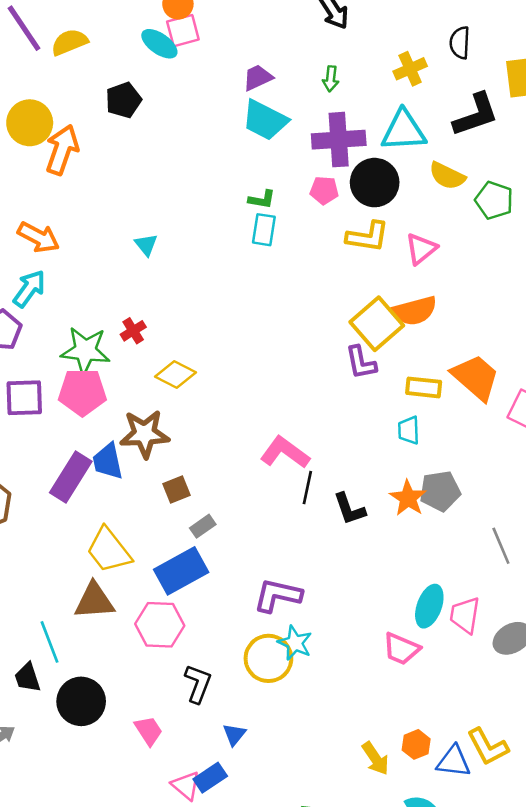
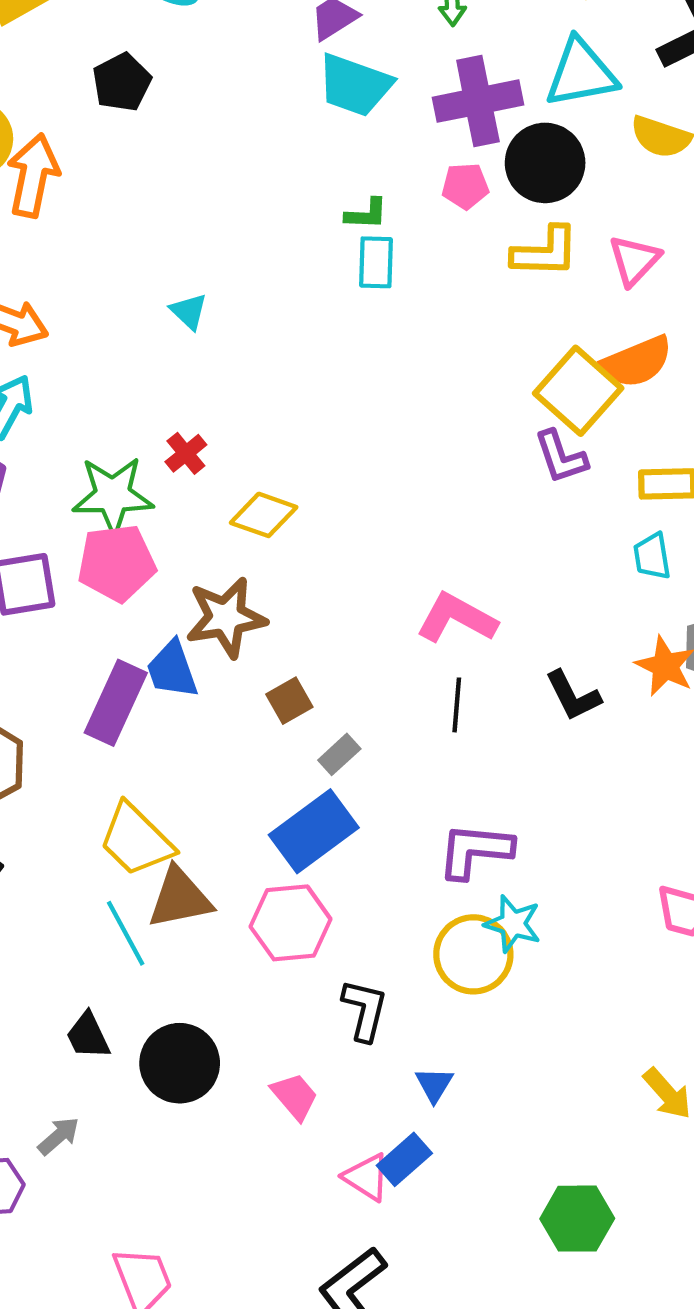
black line: (307, 488) -> (457, 705), moved
yellow trapezoid: (109, 550) -> (136, 840), moved
cyan line: (50, 642) -> (126, 933), moved

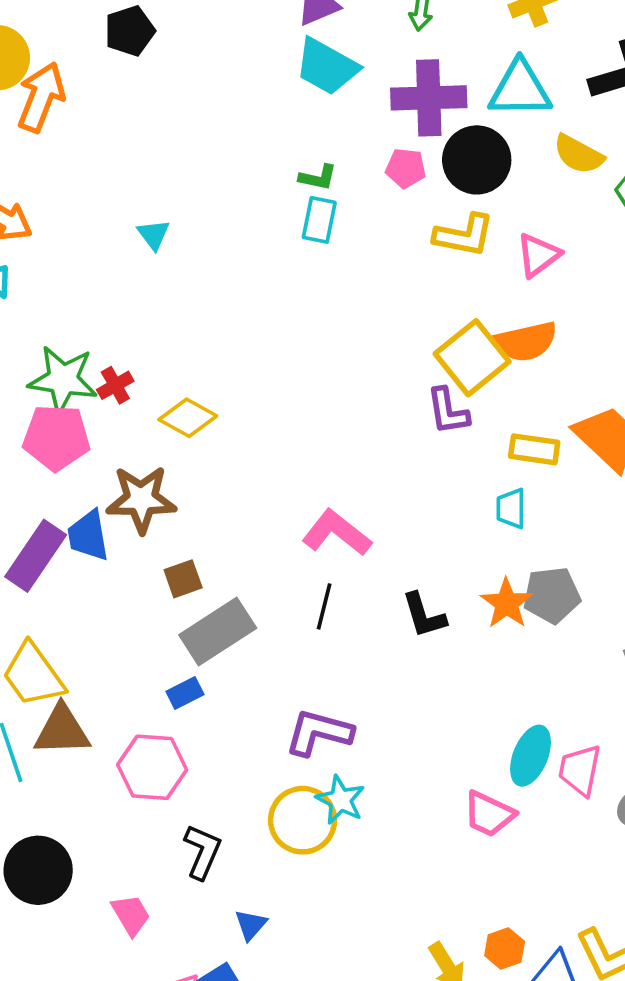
red cross: (186, 453) -> (115, 385), moved
gray rectangle: (339, 754) -> (218, 632), size x2.0
blue rectangle: (314, 831) -> (185, 693), size x0.5

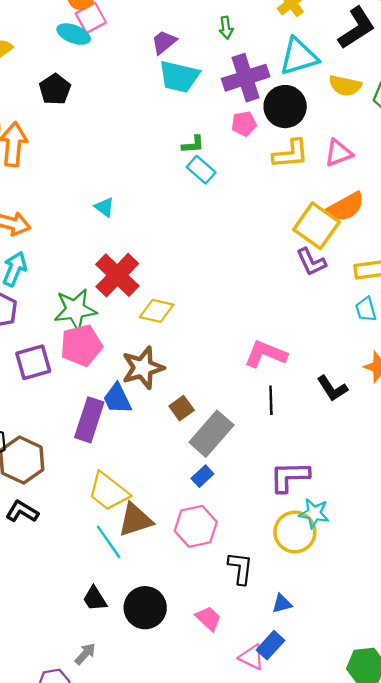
cyan rectangle: (319, 220) -> (201, 170), turned -44
pink triangle: (538, 255) -> (338, 153), turned 32
red cross: (115, 385) -> (117, 275), moved, size x2.0
blue triangle: (251, 925) -> (282, 604), turned 50

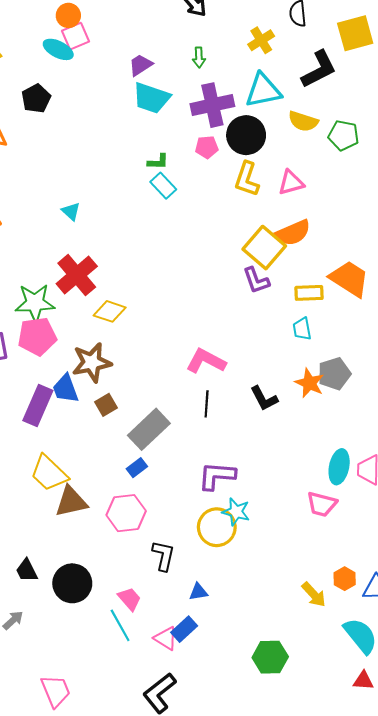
yellow L-shape: (290, 154) -> (247, 179), turned 108
brown square: (182, 408) -> (106, 405), moved
cyan line: (109, 542) -> (120, 625), moved

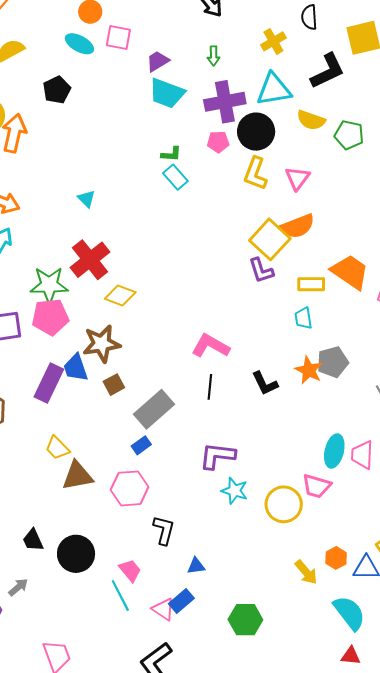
pink square: (75, 36) -> (118, 37), moved, turned 32
pink triangle: (291, 183) -> (297, 178), turned -40
yellow trapezoid: (49, 473) -> (57, 448), size x0.7
yellow circle: (217, 527) -> (284, 504), moved
green hexagon: (270, 657) -> (245, 620), moved

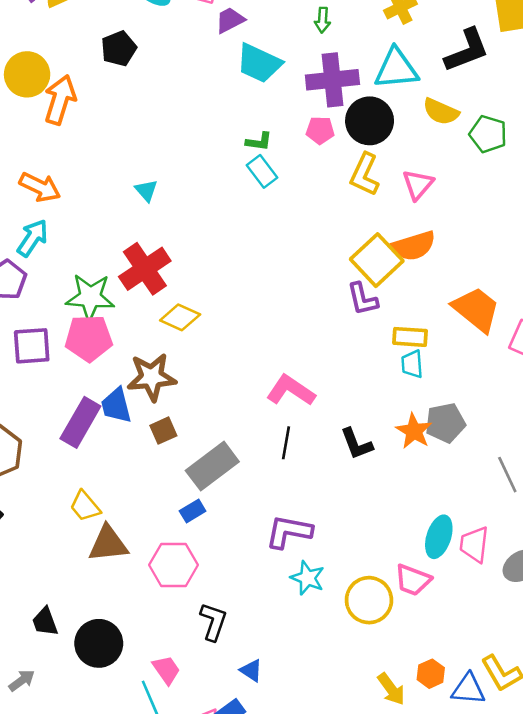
purple trapezoid: (158, 61) -> (230, 20), moved
yellow rectangle: (311, 284) -> (410, 337), moved
blue triangle: (196, 566) -> (251, 670), turned 36

